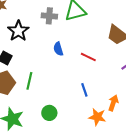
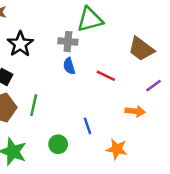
gray cross: (49, 16) -> (68, 42), moved
blue line: (84, 90) -> (87, 126), moved
orange arrow: (113, 103) -> (135, 111), moved, turned 77

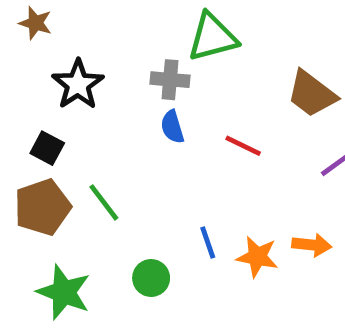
green line: (34, 105) -> (104, 202), turned -50
orange arrow: (135, 111) -> (312, 245), moved
orange star: (117, 149) -> (257, 257), moved

